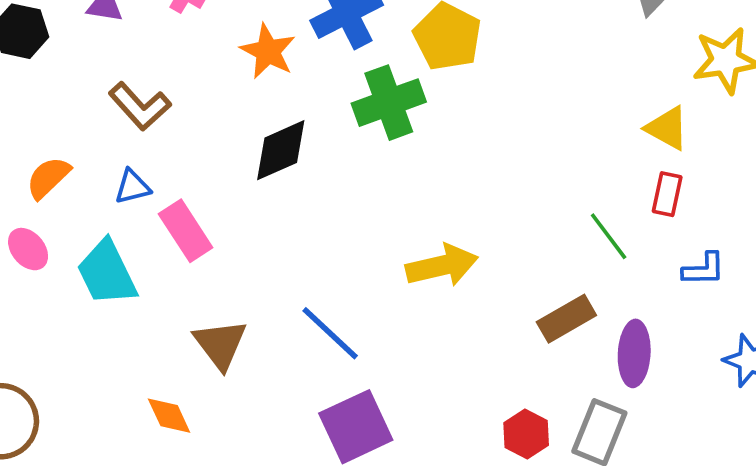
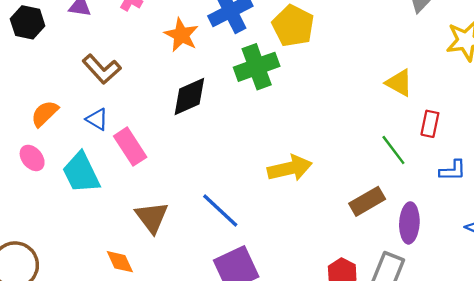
yellow triangle: (667, 128) -> (399, 83), moved
blue triangle: (132, 187) -> (97, 119), turned 45

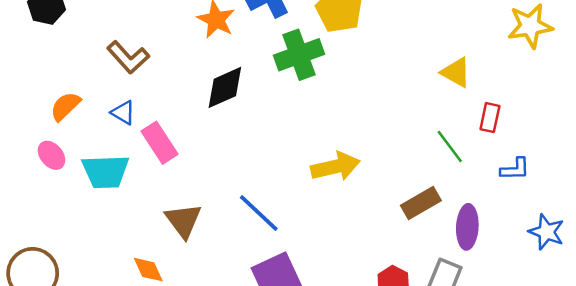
cyan trapezoid: (81, 173) -> (106, 172), turned -66

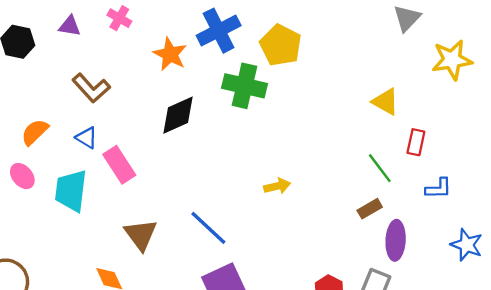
green cross: (299, 55) -> (244, 86), turned 33
yellow arrow: (335, 167) -> (277, 186), size x0.6
cyan trapezoid: (106, 172) -> (71, 191), turned 99
brown rectangle: (421, 203) -> (370, 209), moved, size x0.7

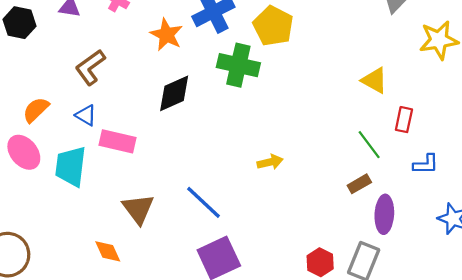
brown L-shape: (91, 88) -> (90, 67), turned 96
pink rectangle: (119, 165) -> (118, 141), turned -44
pink ellipse: (22, 176) -> (24, 152), size x1.4

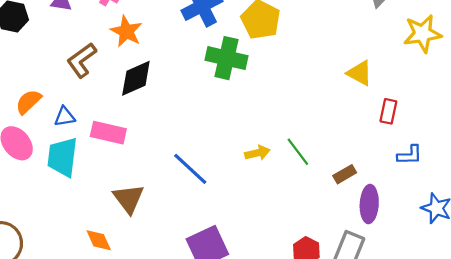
orange star: (167, 35) -> (126, 31), moved
black diamond: (174, 93) -> (136, 78), moved
blue triangle: (86, 115) -> (65, 117), moved, turned -40
green line: (369, 145) -> (298, 152), moved
blue line: (204, 202) -> (190, 169), moved

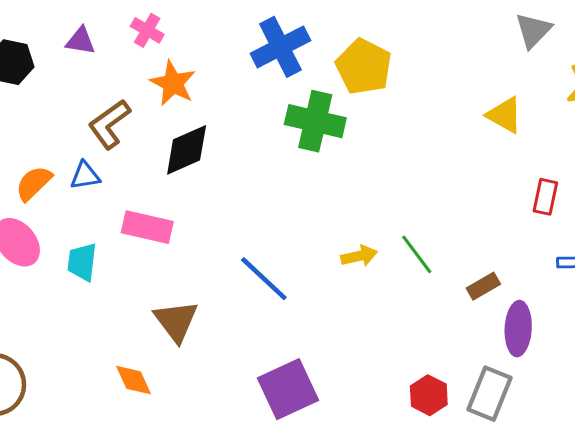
yellow triangle: (360, 73) -> (505, 115), moved
blue triangle: (65, 117) -> (85, 176), moved
cyan trapezoid: (62, 157) -> (82, 262), size x0.7

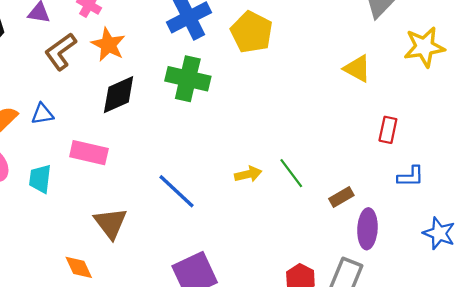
green cross: (315, 121) -> (188, 79), moved
brown L-shape: (109, 124) -> (61, 51), moved

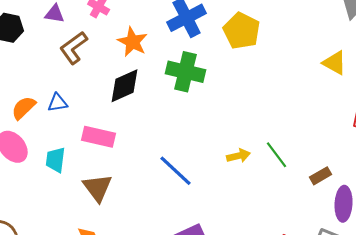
orange star: (108, 45) -> (133, 42), moved
brown triangle: (111, 223) -> (98, 188), moved

